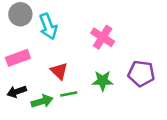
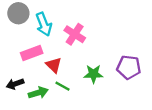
pink cross: (103, 37) -> (75, 34), moved
pink rectangle: (18, 58) -> (32, 53), moved
green line: (69, 94) -> (63, 86), turned 40

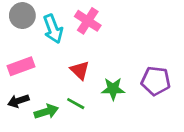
pink cross: (75, 34) -> (88, 21), moved
pink rectangle: (32, 53) -> (21, 66), moved
red triangle: (54, 65) -> (80, 70), moved

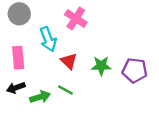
cyan arrow: (53, 29) -> (48, 39), moved
pink rectangle: (21, 66) -> (18, 58), turned -75
green star: (113, 89) -> (101, 66), moved

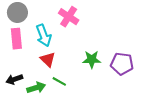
pink rectangle: (18, 58) -> (16, 39), moved
red triangle: (69, 61) -> (48, 59), moved

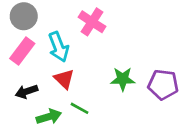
pink rectangle: (16, 39) -> (22, 51), turned 42
black arrow: (14, 79) -> (26, 92), moved

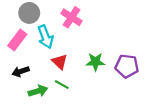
gray circle: (24, 16) -> (29, 13), moved
red triangle: (64, 79) -> (60, 62), moved

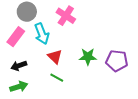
green arrow: (38, 91) -> (19, 87), moved

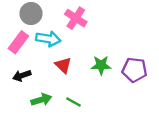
cyan arrow: (42, 34) -> (48, 39), turned -60
green line: (57, 78) -> (74, 102), moved
green arrow: (19, 87) -> (41, 100), moved

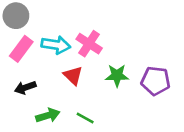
gray circle: (31, 14) -> (16, 16), moved
pink cross: (76, 18) -> (89, 44), moved

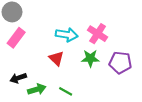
pink cross: (89, 44) -> (98, 34), moved
cyan arrow: (56, 45) -> (67, 35), moved
black arrow: (25, 87) -> (18, 78), moved

